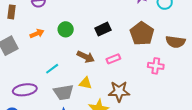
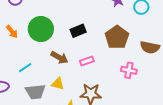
green circle: (66, 29) -> (41, 29), size x1.6
orange arrow: (37, 34) -> (12, 32), turned 72

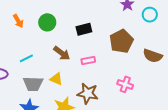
green circle: (41, 29) -> (47, 22), size x0.7
pink cross: (129, 70) -> (125, 84), moved

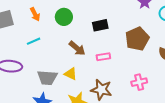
cyan line: (26, 58) -> (34, 41), moved
pink cross: (125, 84) -> (139, 82), turned -35

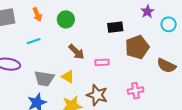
black rectangle: (100, 25) -> (115, 27), moved

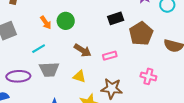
orange arrow: (37, 14) -> (46, 22), moved
gray trapezoid: (44, 79) -> (49, 69), moved
pink cross: (136, 91) -> (148, 76), turned 35

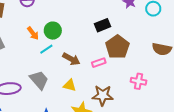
brown pentagon: (141, 34) -> (117, 47), moved
cyan line: (39, 49) -> (46, 49), moved
gray trapezoid: (49, 69) -> (39, 80), turned -125

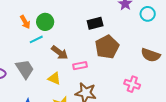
pink rectangle: (99, 63) -> (80, 66), moved
pink cross: (139, 81) -> (132, 84), moved

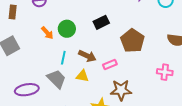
black rectangle: (95, 23) -> (101, 22), moved
cyan line: (36, 39) -> (63, 58), moved, turned -40
yellow triangle: (54, 78) -> (82, 76), moved

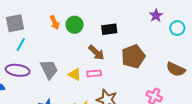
brown arrow: (87, 56) -> (96, 53), moved
cyan line: (63, 58) -> (21, 44), moved
pink rectangle: (110, 65) -> (94, 73), moved

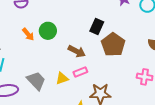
black rectangle: (109, 29) -> (97, 27), moved, turned -42
yellow triangle: (75, 74) -> (62, 78), turned -32

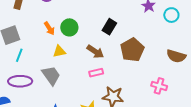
black rectangle: (97, 27) -> (109, 27), moved
yellow triangle: (62, 78) -> (59, 51), moved

